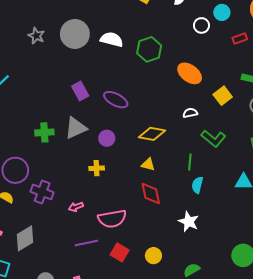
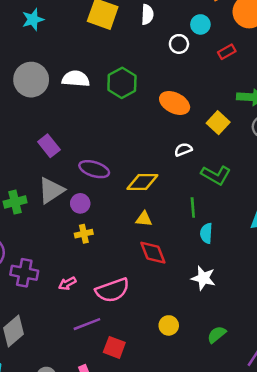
purple ellipse: (116, 100) -> (94, 169), moved
purple circle: (107, 138) -> (80, 203), moved
red square: (120, 252) -> (114, 347), moved

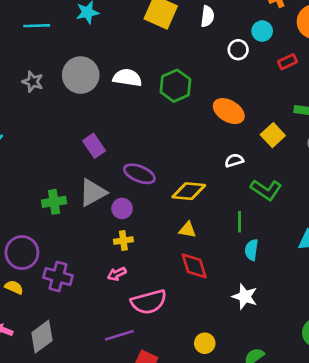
pink arrow: (67, 283) -> (117, 274), moved

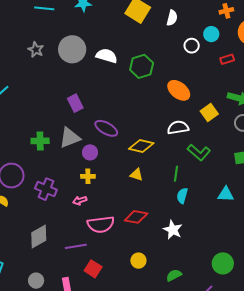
white semicircle: (234, 160) -> (178, 128), size x1.5
red diamond: (194, 266) -> (136, 217), moved, turned -70
purple cross: (58, 277) -> (46, 189), moved
gray diamond: (42, 337) -> (39, 237), moved

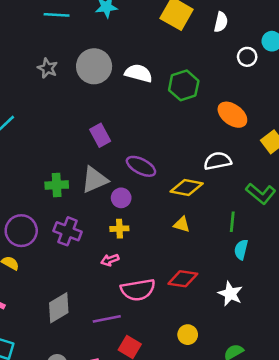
white semicircle: (178, 128) -> (218, 161), moved
purple cross: (46, 189) -> (68, 231), moved

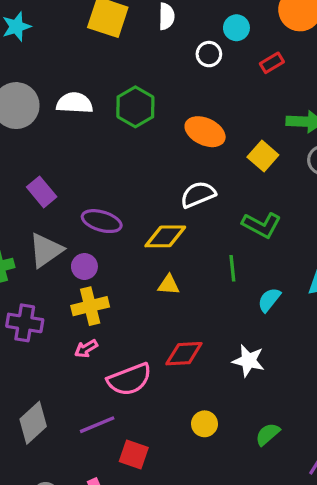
yellow cross: (119, 229) -> (90, 306), size x1.5
cyan semicircle: (241, 250) -> (269, 300), moved, turned 36

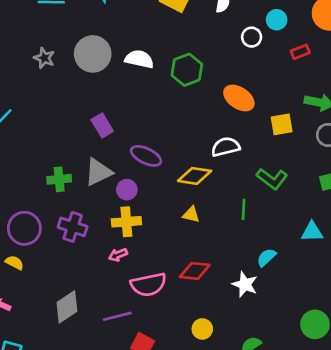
yellow square: (263, 156) -> (282, 124), turned 30
cyan semicircle: (269, 300) -> (266, 257), moved

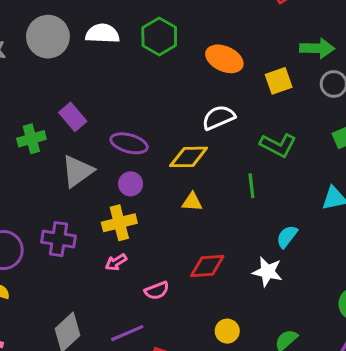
green cross: (59, 179) -> (31, 139), moved
purple circle: (127, 190) -> (131, 184), moved
pink semicircle: (148, 285) -> (157, 291), size x0.6

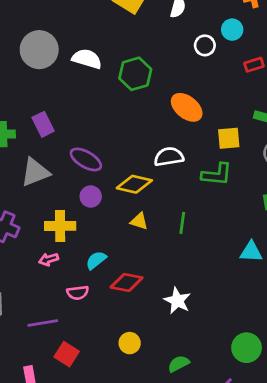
green L-shape: (278, 145) -> (217, 174), moved, turned -36
purple circle: (131, 184) -> (91, 196), moved
yellow triangle: (192, 202) -> (139, 221), moved
cyan semicircle: (287, 237) -> (96, 260), moved

